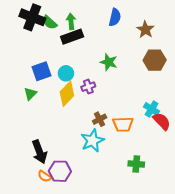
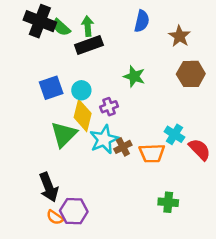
green triangle: (30, 94) -> (64, 134), moved, size x1.6
yellow diamond: (67, 94) -> (83, 115), turned -30
cyan cross: (152, 109) -> (174, 134), moved
cyan star: (92, 141) -> (104, 139), moved

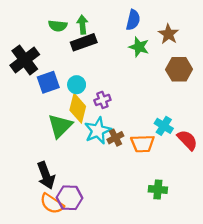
black cross: (40, 21) -> (25, 60), moved, turned 32
green semicircle: (61, 27) -> (58, 26), turned -36
green star: (134, 76) -> (139, 47), moved
orange semicircle: (55, 217) -> (52, 204), size x1.5

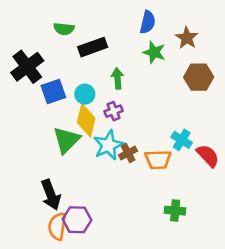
green arrow: (82, 25) -> (118, 78), moved
orange semicircle: (52, 204) -> (57, 226), turned 65

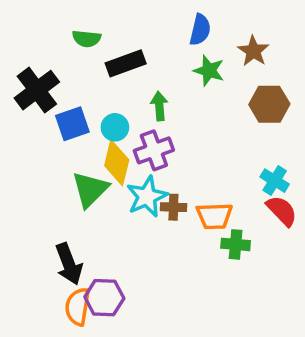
purple cross: (114, 111) -> (154, 150), size x1.5
cyan cross: (182, 140) -> (275, 181), moved
brown cross: (128, 153) -> (173, 207), turned 30
green cross: (175, 211) -> (236, 244), moved

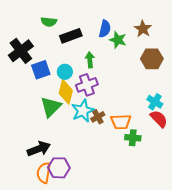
blue semicircle: (200, 30) -> (105, 29), moved
brown cross: (173, 207) -> (98, 117), turned -32
black arrow: (69, 264) -> (39, 149), turned -90

